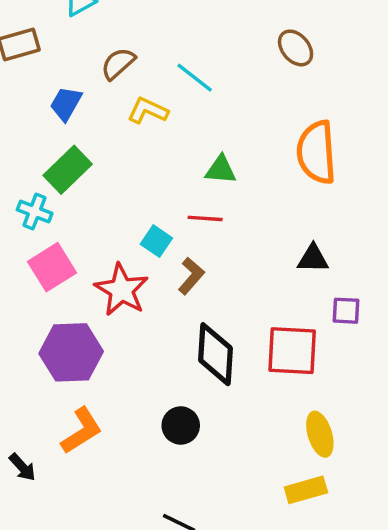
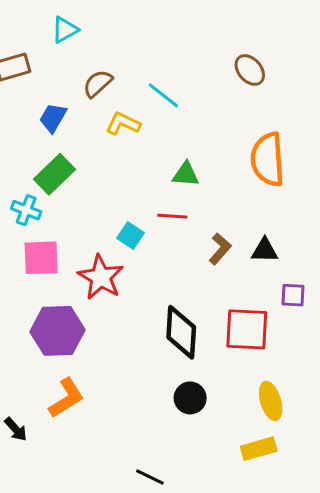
pink square: (52, 267) -> (41, 258), turned 30
brown L-shape: (191, 276) -> (220, 249), moved
black circle: (181, 425) -> (190, 398), moved

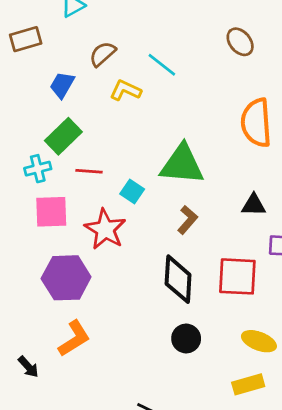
green triangle: (186, 174) -> (182, 165), moved, size x1.8
cyan cross: (26, 210) -> (38, 169), turned -35
red line: (172, 216) -> (89, 171), moved
brown L-shape: (220, 249) -> (187, 220), moved
yellow ellipse: (271, 401) -> (259, 341), turned -52

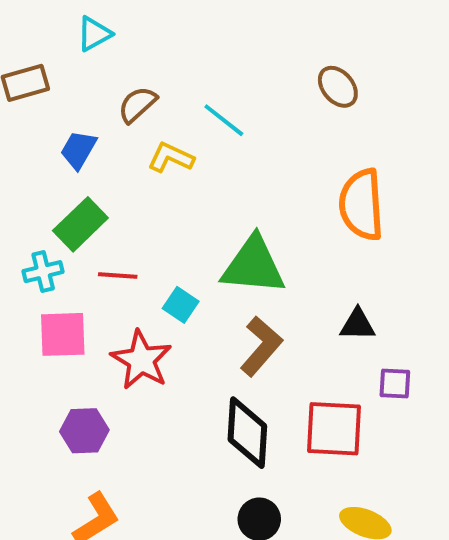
brown L-shape: (187, 220) -> (261, 346), size x1.4
purple hexagon: (66, 278) -> (84, 431), size x0.7

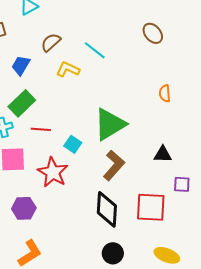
orange semicircle: (361, 205) -> (165, 93), size x0.5
green triangle: (253, 266) -> (110, 124), turned -36

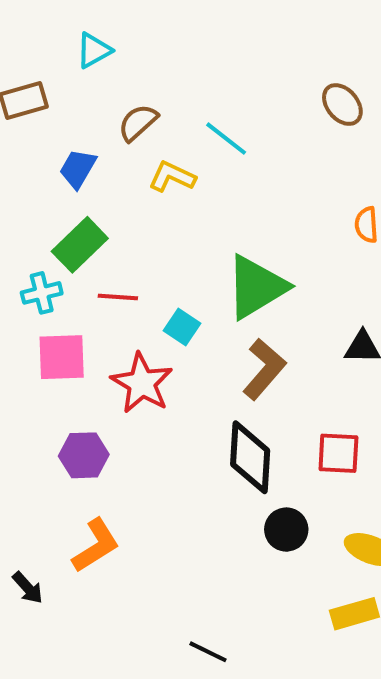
red square: (151, 207) -> (338, 453), size x0.7
black circle: (113, 253) -> (286, 530), moved

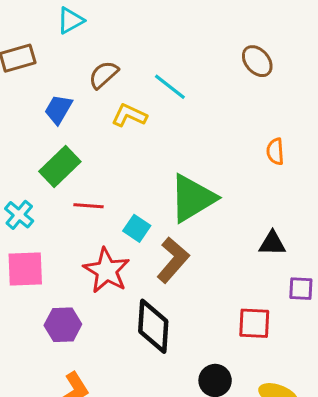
cyan cross: (42, 293) -> (19, 215), moved, turned -36
pink square: (62, 357) -> (25, 269), moved
brown L-shape: (264, 369) -> (173, 260), moved
black diamond: (250, 457) -> (153, 326), moved

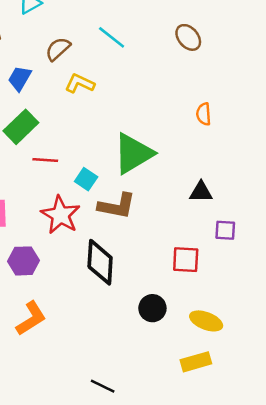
cyan line: (170, 87) -> (112, 37), moved
brown L-shape: (173, 260) -> (117, 206), turned 60

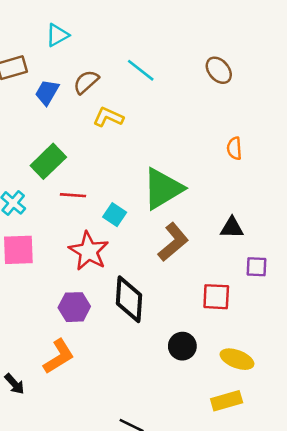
blue trapezoid: (20, 78) -> (47, 92), moved
brown L-shape: (117, 206) -> (173, 242), moved, turned -51
purple hexagon: (23, 261) -> (74, 307), moved

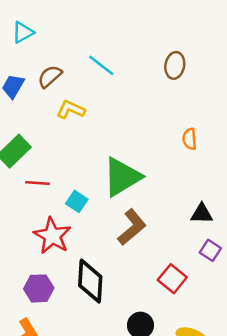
brown ellipse: (219, 70) -> (175, 65), turned 50
black triangle: (232, 228) -> (202, 214), moved
purple square: (257, 267) -> (210, 250), turned 30
red square: (216, 297) -> (172, 279), turned 36

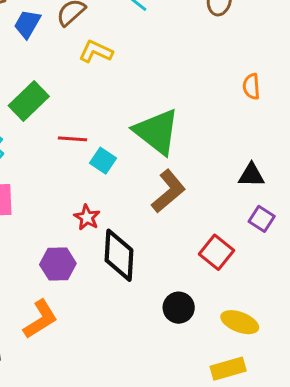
orange semicircle: (190, 139) -> (251, 86), moved
green triangle: (122, 177) -> (157, 132), turned -51
red line: (38, 183) -> (72, 139), moved
red star: (52, 236) -> (87, 217), moved, size x0.6

